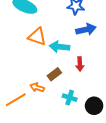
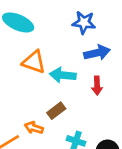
red arrow: (80, 64) -> (97, 86), moved

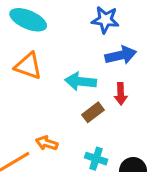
orange triangle: (34, 62) -> (28, 66), moved
brown rectangle: (56, 111) -> (93, 112), moved

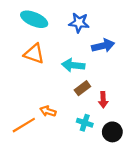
blue star: (105, 20) -> (79, 23), moved
red arrow: (121, 94) -> (103, 100), moved

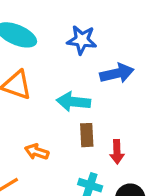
brown rectangle: (82, 88) -> (87, 135), turned -56
orange arrow: (48, 111) -> (37, 152), moved

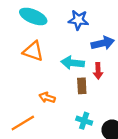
red arrow: (117, 152) -> (98, 71), moved

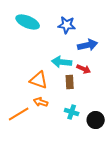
orange triangle: (33, 51) -> (39, 80), moved
red arrow: (98, 71) -> (84, 69), turned -64
orange arrow: (47, 98) -> (41, 102), moved

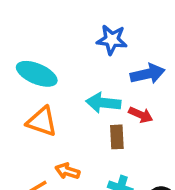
cyan ellipse: (28, 22) -> (37, 74), moved
orange triangle: (39, 80) -> (42, 122), moved

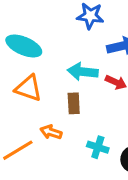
brown rectangle: (117, 137) -> (74, 103), moved

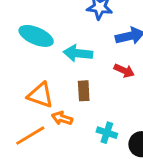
cyan arrow: (83, 72) -> (78, 53), moved
orange triangle: (28, 88) -> (40, 95), moved

